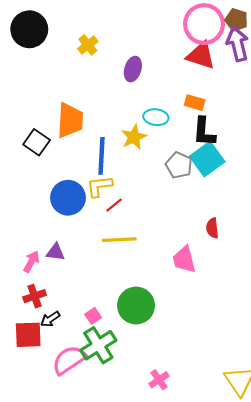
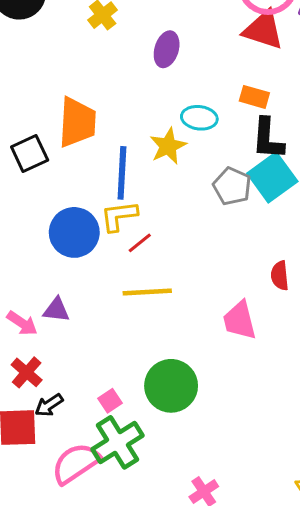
black square: (37, 142) -> (30, 154), turned 30
pink arrow: (31, 262) -> (22, 323), turned 95
red cross: (35, 296) -> (27, 372), turned -30

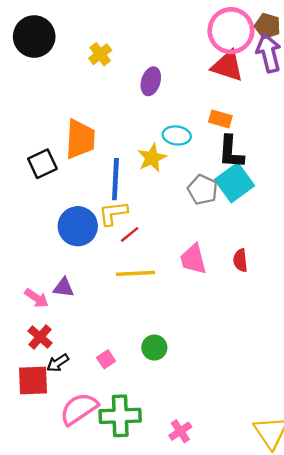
pink trapezoid: (240, 320) -> (193, 259), moved
green circle: (171, 386) -> (154, 348), size x0.6
green cross: (117, 442) -> (120, 416), moved, turned 30

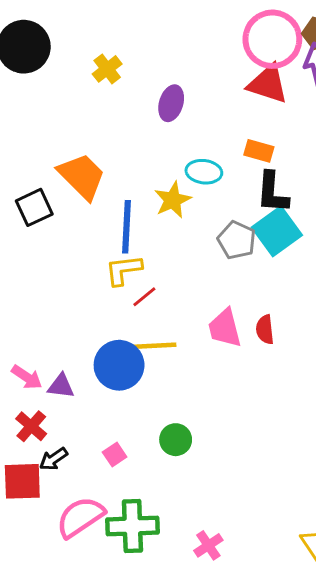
orange trapezoid: (80, 139) -> (82, 176), turned -48
blue circle: (78, 226) -> (119, 365), moved
red semicircle: (240, 260) -> (265, 329), moved
purple triangle: (64, 287) -> (61, 386), moved

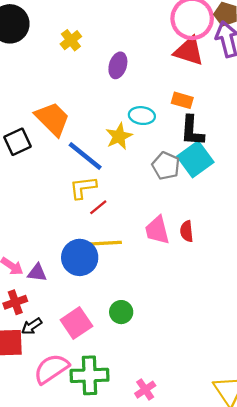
blue line: (126, 227) -> (85, 156), turned -54
red cross: (31, 426) -> (15, 302), turned 30
pink square: (115, 455) -> (76, 323), size x1.8

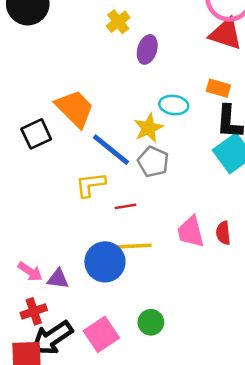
yellow cross: (71, 40) -> (118, 22), moved
gray pentagon: (166, 166) -> (153, 162), moved
yellow L-shape: (83, 188) -> (90, 185), moved
red line: (98, 207) -> (125, 206), turned 30
black arrow: (32, 326) -> (52, 338), size x1.8

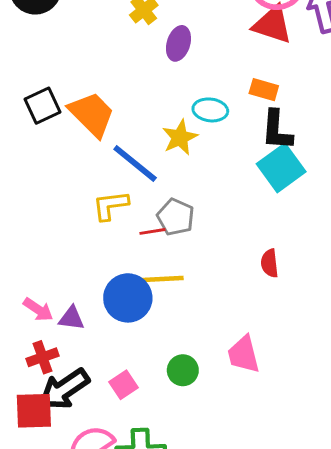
black square: (36, 134) -> (43, 106), moved
gray pentagon: (153, 162) -> (176, 217), moved
pink trapezoid: (191, 232) -> (244, 354), moved
pink square: (101, 334) -> (124, 385), size x0.7

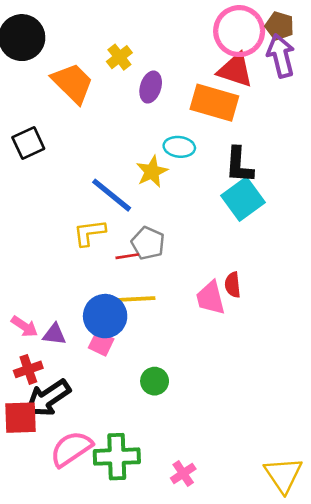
orange rectangle: (264, 90) -> (214, 103), moved, size x1.8
orange trapezoid: (92, 114) -> (73, 83), moved
pink trapezoid: (244, 354) -> (210, 298), moved
pink square: (124, 385) -> (101, 343), moved, turned -30

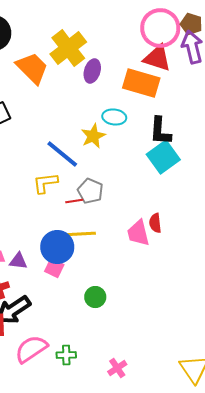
yellow cross: (119, 57) -> (68, 48), size x1.8
green cross: (117, 457) -> (66, 355), size x0.6

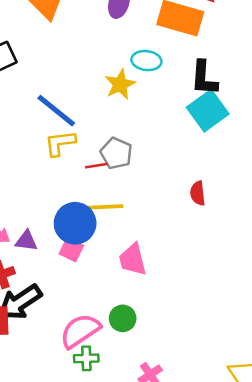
blue line: (62, 154) -> (56, 111), moved
pink trapezoid: (138, 233) -> (133, 260), moved
green circle: (95, 297) -> (123, 318), moved
pink semicircle: (31, 349) -> (80, 331), moved

